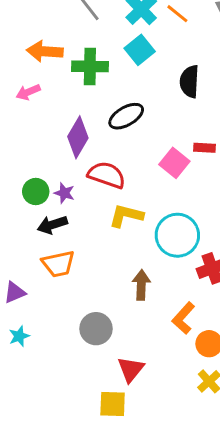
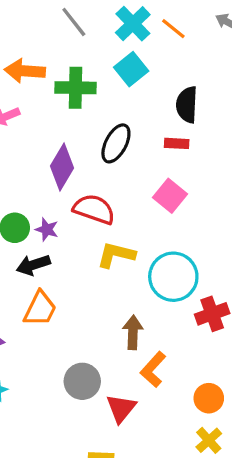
black ellipse: (126, 116) -> (116, 143), turned -32
red rectangle: (204, 148) -> (177, 143), moved
orange trapezoid: (58, 264) -> (40, 309), turned -52
orange L-shape: (183, 318) -> (153, 369), moved
red triangle: (131, 369) -> (121, 408), moved

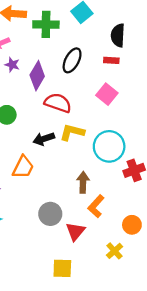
purple star: (47, 229) -> (12, 65), moved
black arrow: (33, 265) -> (44, 139), moved
yellow cross: (209, 440) -> (115, 251), moved

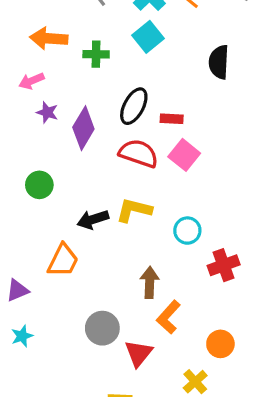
green cross: (46, 24) -> (96, 54), size x0.7
black semicircle: (118, 35) -> (219, 62), moved
red rectangle: (111, 60) -> (172, 119), moved
red semicircle: (58, 103) -> (139, 153), moved
cyan circle: (109, 146) -> (187, 231), size x0.6

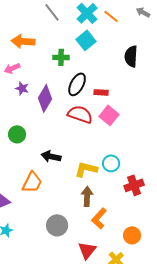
green cross: (96, 54) -> (61, 57), moved
yellow L-shape: (134, 210) -> (86, 169), moved
black arrow: (93, 220) -> (51, 156), turned 30
red triangle: (139, 353) -> (87, 250), moved

